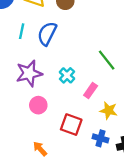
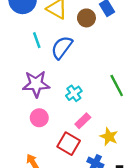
cyan line: (22, 31) -> (37, 40), turned -42
pink rectangle: (91, 91) -> (83, 121), moved

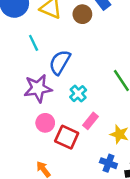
blue semicircle: (62, 47) -> (60, 62), moved
red square: (69, 144) -> (67, 137), moved

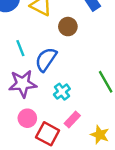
brown circle: (82, 14) -> (68, 27), moved
cyan line: (34, 43) -> (20, 48), moved

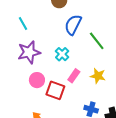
blue semicircle: (46, 59) -> (73, 25), moved
yellow star: (100, 135) -> (98, 76), moved

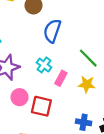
green line: (97, 41) -> (88, 58), moved
pink rectangle: (74, 76) -> (61, 78), moved

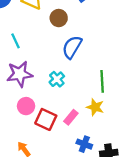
green line: (88, 58) -> (102, 81), turned 30
pink rectangle: (61, 78) -> (71, 117), moved

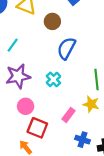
cyan line: (16, 41) -> (13, 45), turned 64
red square: (46, 119) -> (37, 128), moved

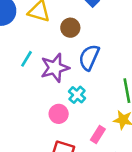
purple star: (18, 76) -> (55, 68), moved
pink circle: (26, 106) -> (59, 114), moved

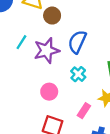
brown circle: (70, 28) -> (52, 16), moved
cyan cross: (77, 95) -> (78, 74), moved

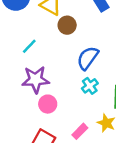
purple star: (47, 51) -> (36, 80), moved
cyan cross: (78, 74) -> (90, 86), moved

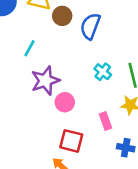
blue semicircle: (88, 58) -> (90, 26), moved
pink rectangle: (80, 131) -> (106, 121), turned -49

